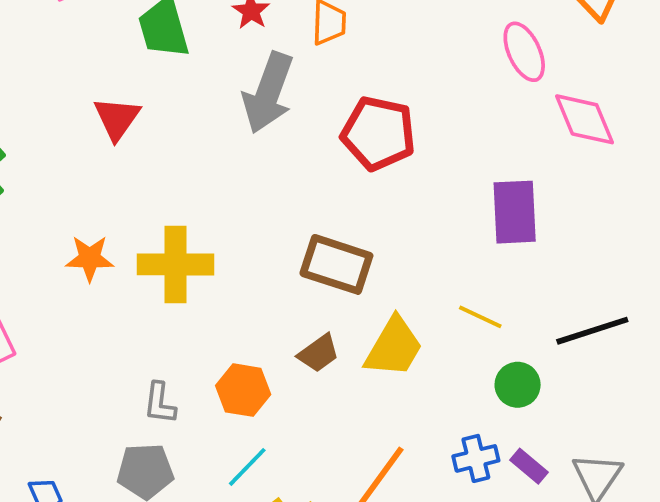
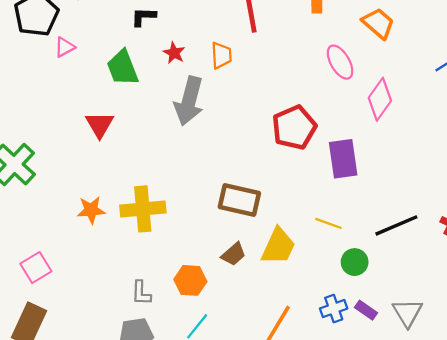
pink diamond: (585, 119) -> (380, 99), turned 63
red pentagon: (378, 133) -> (294, 127), moved, turned -30

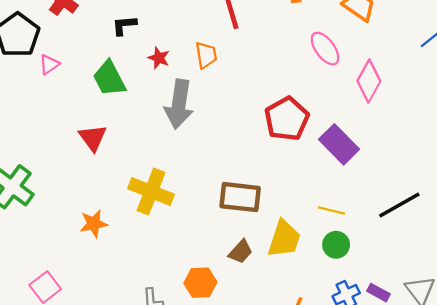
purple rectangle: (343, 159) -> (339, 144), turned -30
yellow cross: (143, 209) -> (151, 192), moved, turned 33
green circle: (355, 262) -> (336, 245), moved

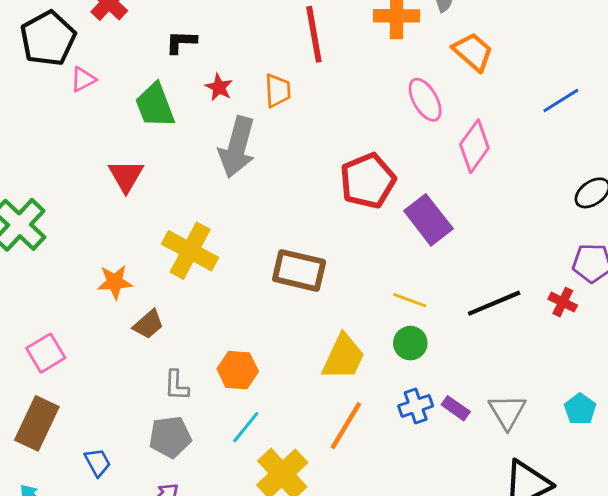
yellow trapezoid: (284, 239) -> (343, 357), moved
brown trapezoid: (240, 252) -> (148, 324), moved

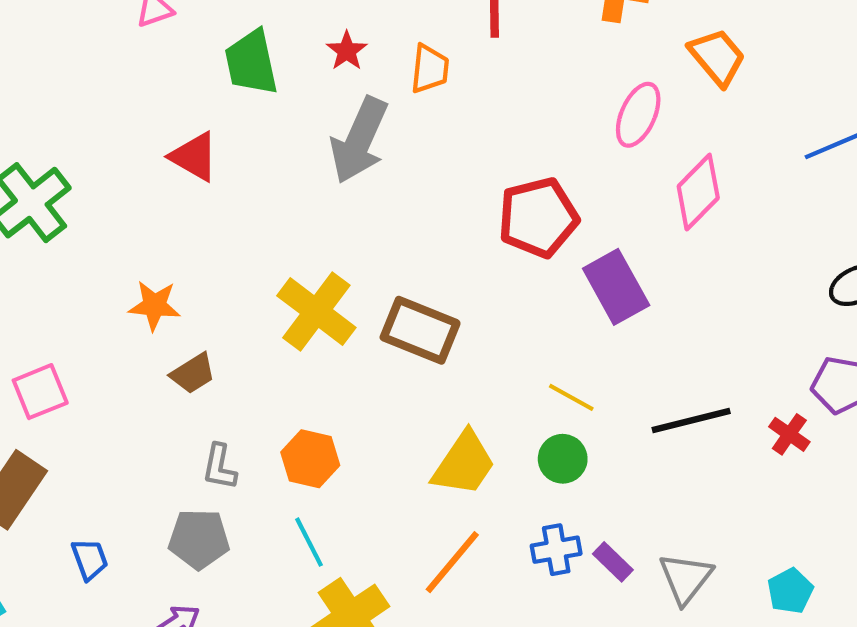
pink ellipse: (425, 100) -> (638, 115), turned 45
red triangle: (126, 176) -> (194, 157), turned -39
yellow cross: (190, 251) -> (316, 312), moved
cyan line: (246, 427) -> (309, 542), turned -75

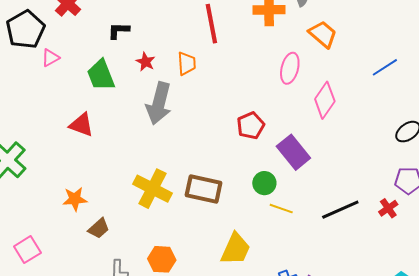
red pentagon: (538, 218) -> (251, 126), size x0.7
red cross: (789, 434) -> (388, 208), turned 30
green circle: (563, 459) -> (264, 183), moved

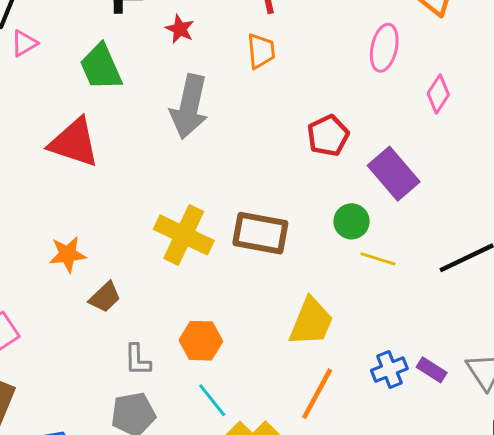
red star: (146, 62) -> (180, 29), moved
orange trapezoid: (187, 63) -> (261, 51), moved
pink diamond: (325, 100) -> (438, 94), size x0.7
red triangle: (81, 125) -> (74, 142), size x1.4

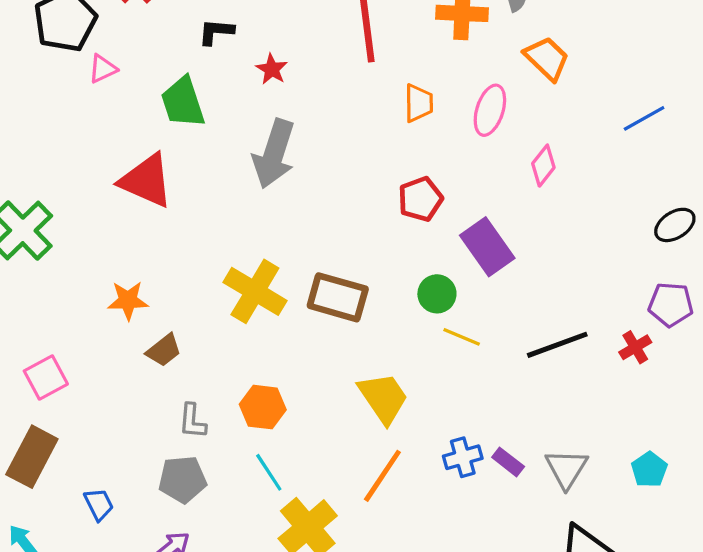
orange trapezoid: (261, 51) -> (419, 103), moved
yellow trapezoid: (311, 322) -> (383, 398), turned -62

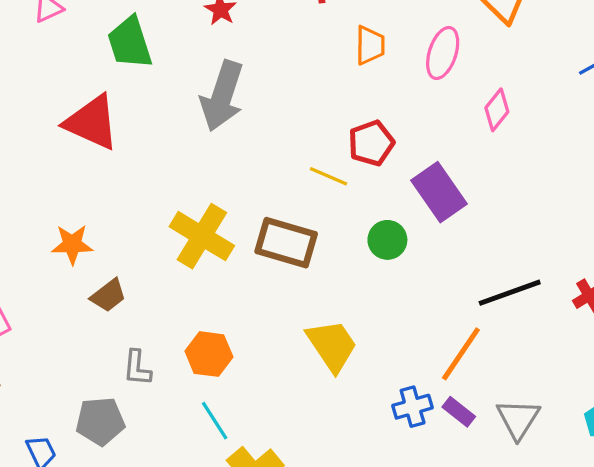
yellow line: (462, 337) -> (329, 176), moved
orange line: (382, 476) -> (461, 354), moved
gray pentagon: (182, 479) -> (100, 421), moved

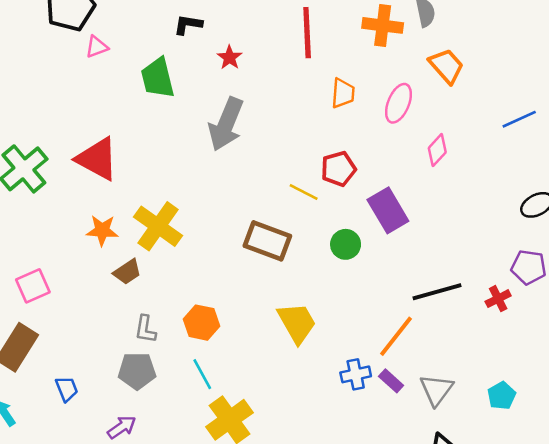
red triangle: (92, 122) -> (97, 159), moved
yellow cross: (202, 236) -> (158, 226), moved
gray pentagon: (100, 421) -> (137, 371), moved

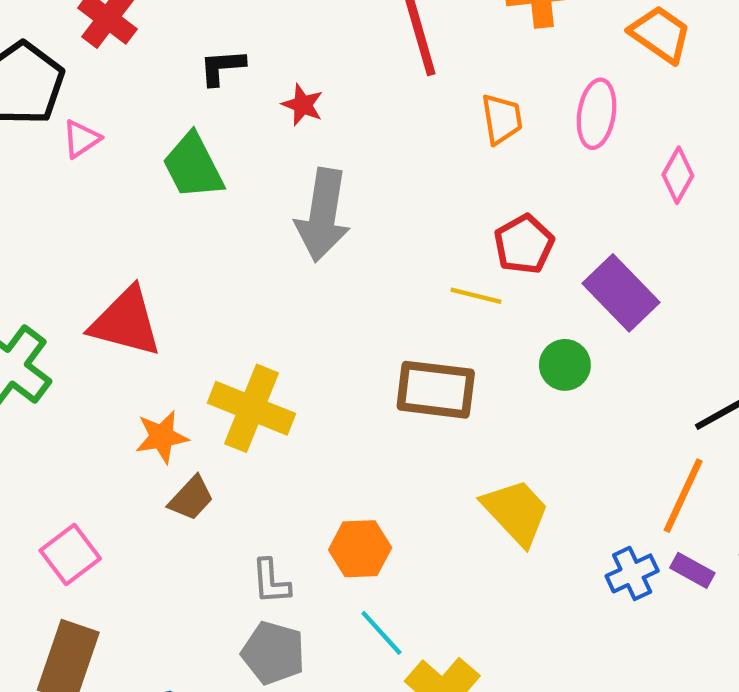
brown trapezoid: (127, 272) -> (191, 498), moved
gray pentagon: (137, 371) -> (273, 653), turned 30

